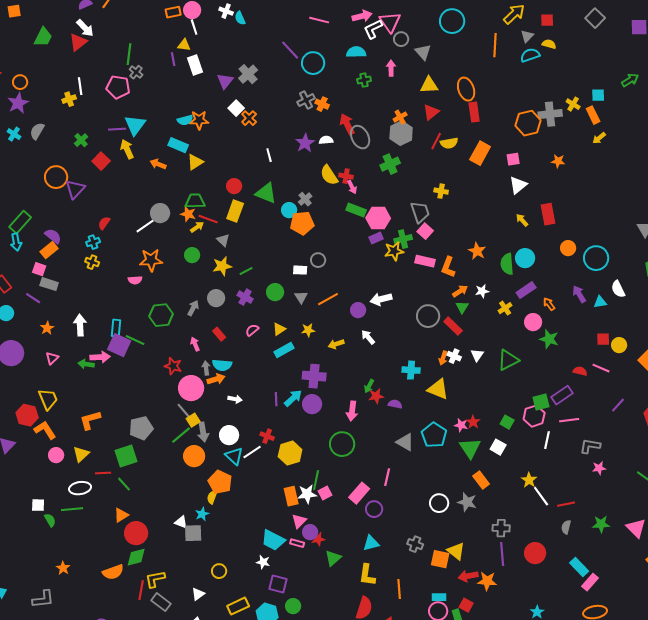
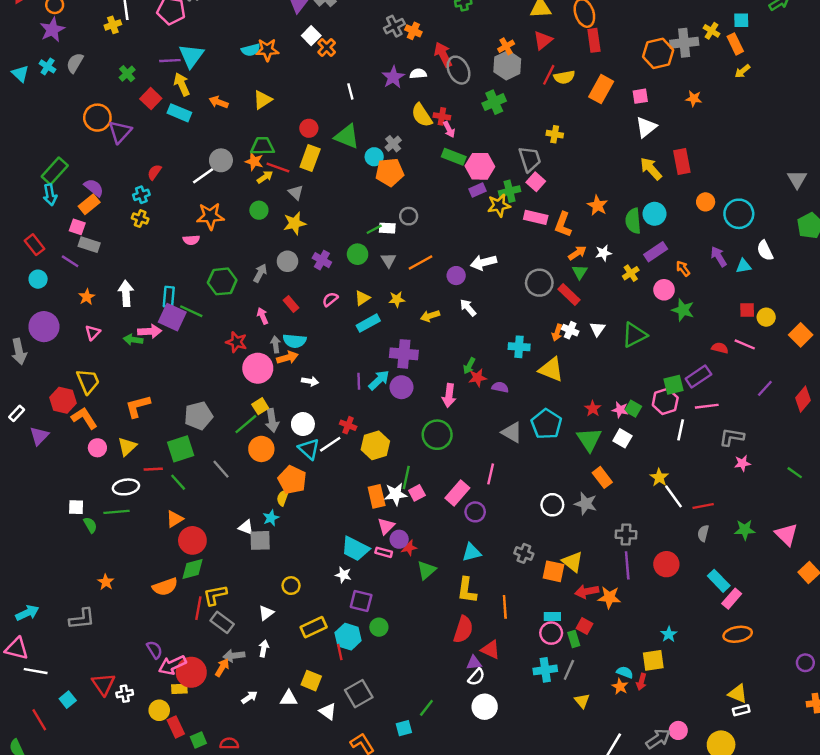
cyan rectangle: (178, 145) -> (179, 113), moved
yellow arrow: (522, 220) -> (651, 169), size x1.5
green line: (246, 271) -> (374, 229), moved
gray line: (184, 411) -> (221, 469), moved
pink star: (461, 425) -> (620, 410), moved

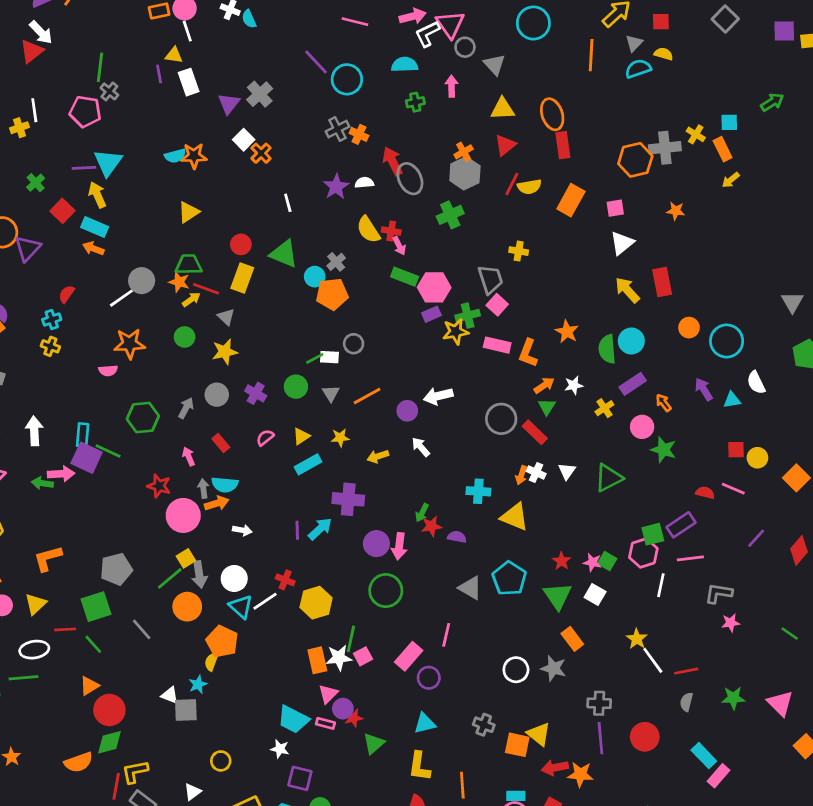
orange arrow: (219, 102) -> (93, 248), moved
purple circle: (401, 387) -> (376, 544), moved

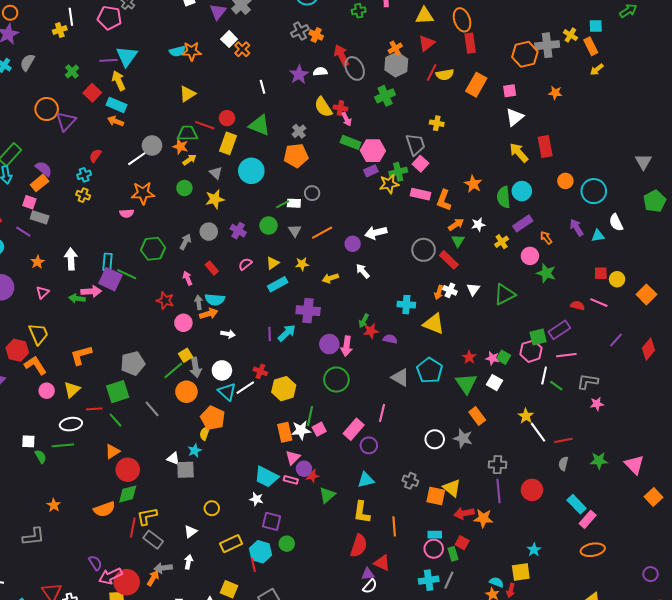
cyan circle: (315, 277) -> (251, 171), moved, size x1.6
red line: (206, 289) -> (205, 125), moved
pink circle: (183, 515) -> (183, 323), size x0.7
green line: (790, 633) -> (556, 386), moved

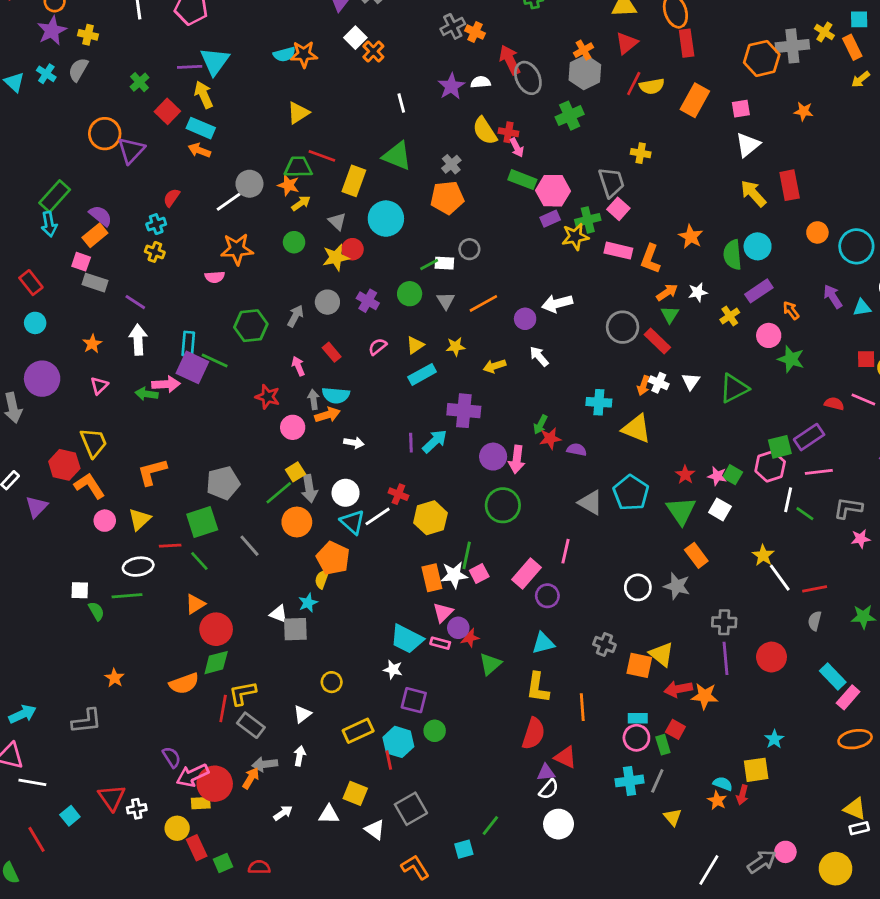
yellow cross: (60, 30) -> (88, 35), moved, turned 32
red circle: (227, 118) -> (352, 249), moved
purple line: (23, 232) -> (135, 302), moved

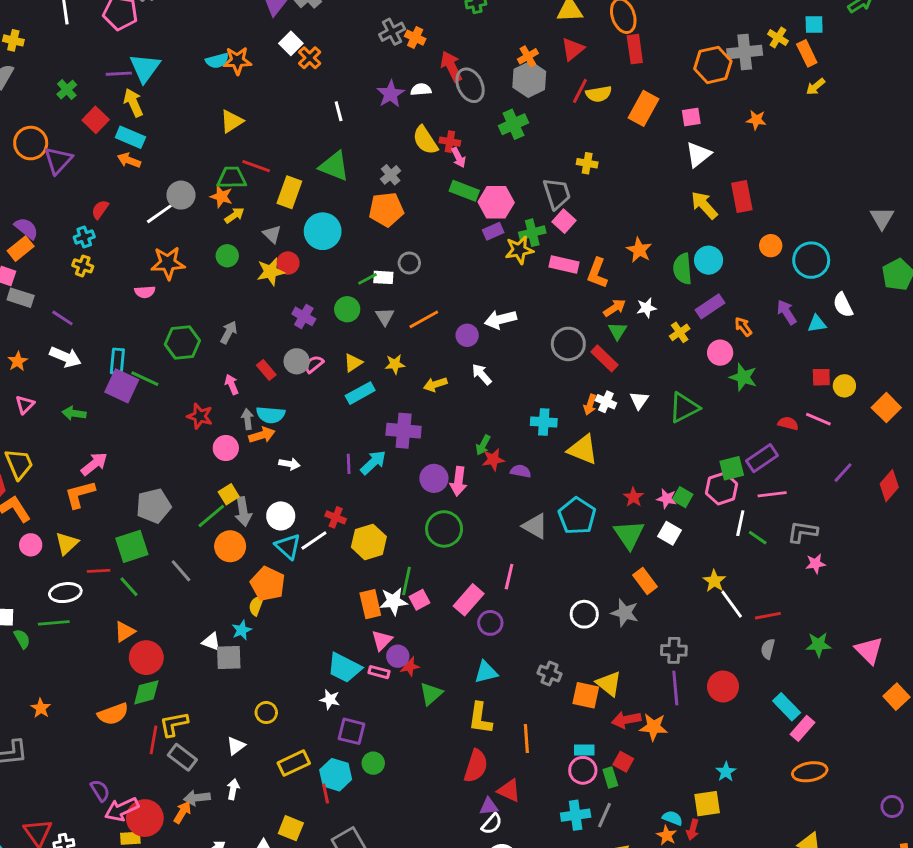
gray circle: (327, 302) -> (297, 361), moved
white arrow: (138, 340) -> (65, 357), turned 116
pink arrow: (166, 384) -> (94, 464), moved, turned -36

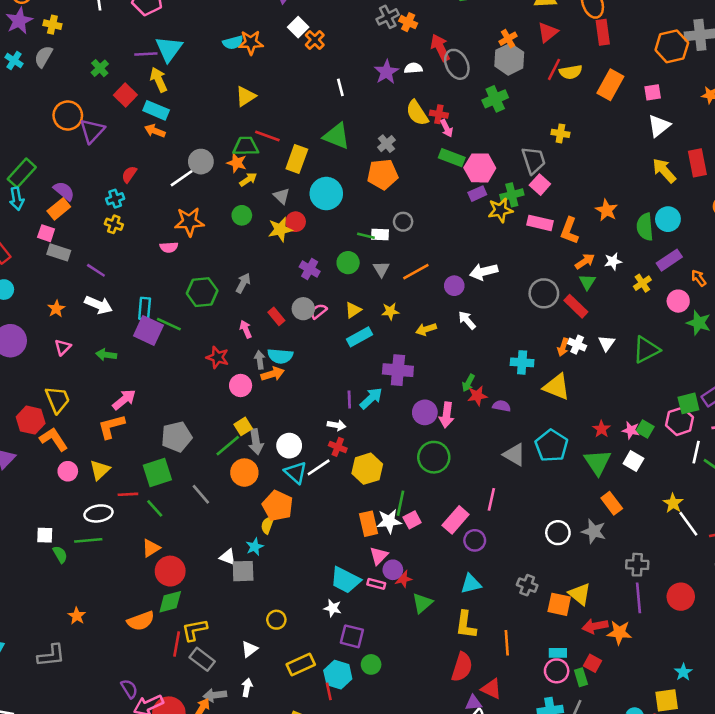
green line: (367, 279) -> (366, 236), turned 42
white arrow: (289, 464) -> (337, 425), moved

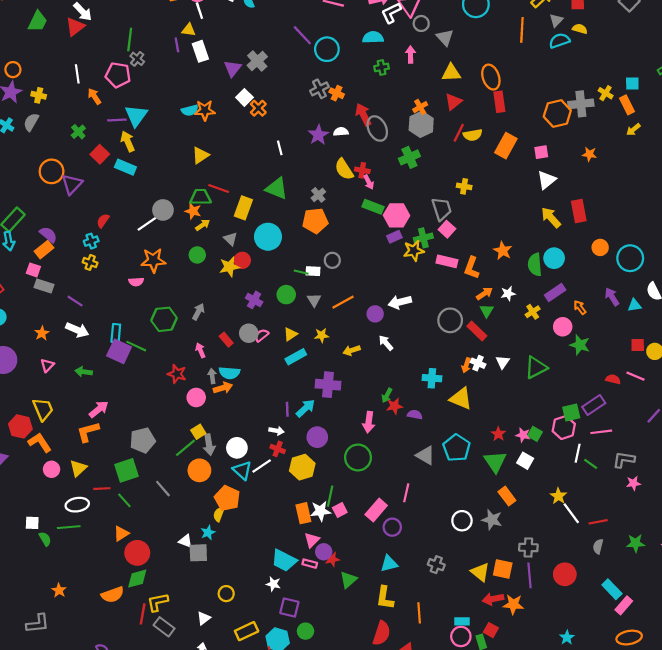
orange arrow: (155, 131) -> (94, 96), moved, turned 35
purple circle: (425, 412) -> (317, 437), moved
orange square: (559, 604) -> (503, 569), moved

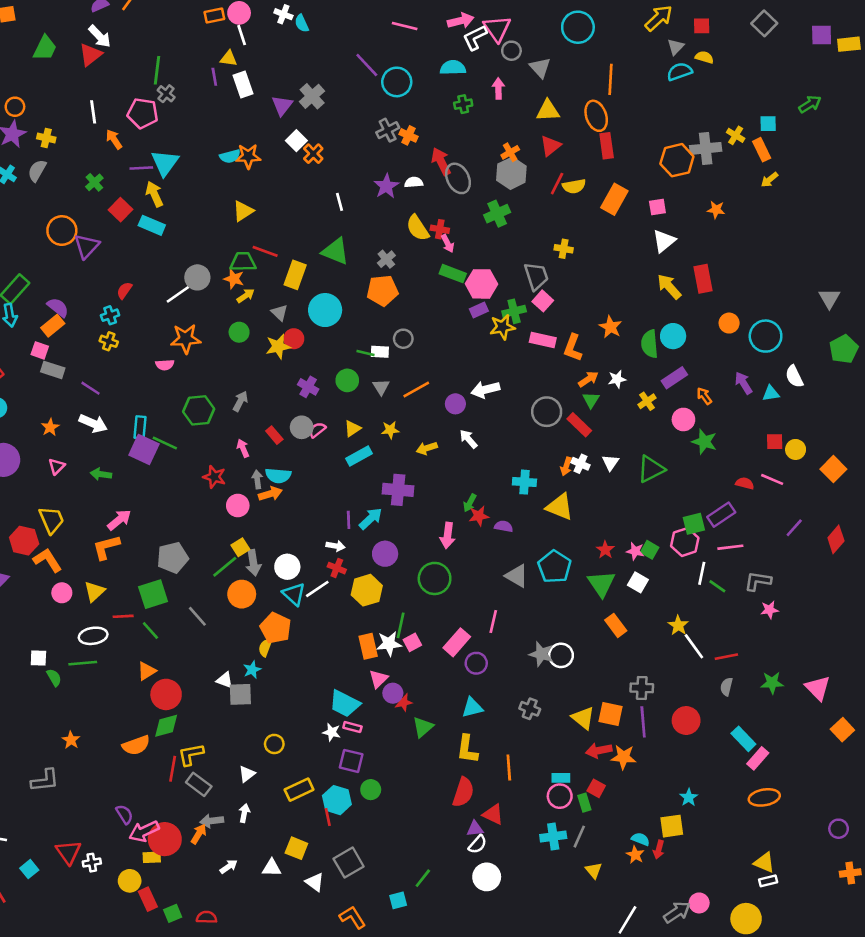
orange line: (522, 30) -> (610, 79), moved
gray star: (492, 520) -> (541, 654), moved
pink rectangle: (310, 564) -> (352, 727), moved

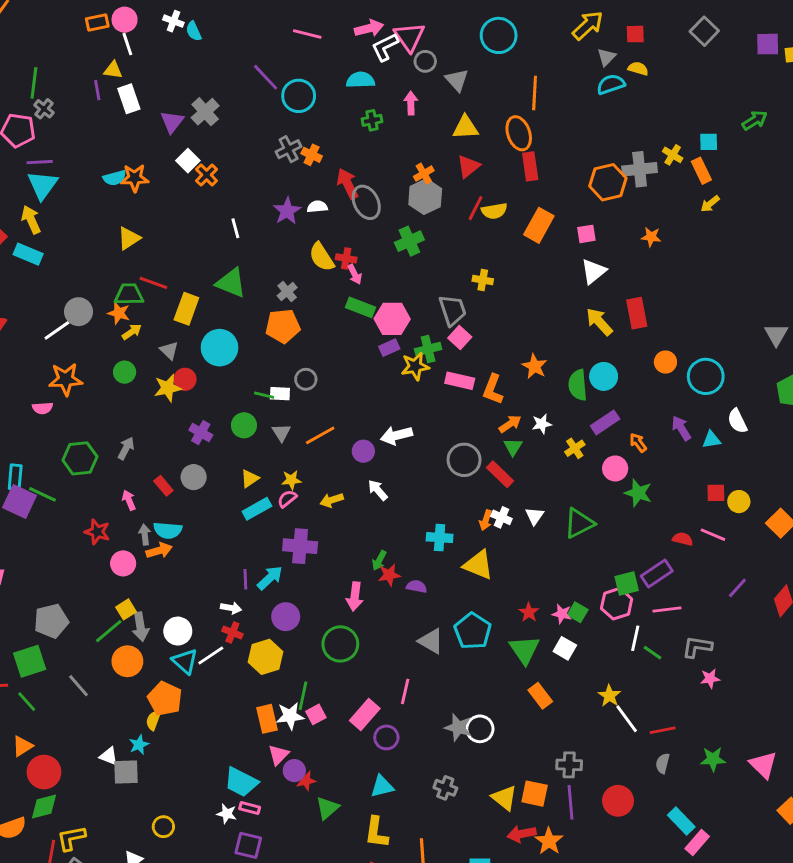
purple line: (141, 168) -> (40, 162), moved
pink semicircle: (317, 430) -> (287, 499), moved
orange star: (624, 757) -> (549, 841), turned 30

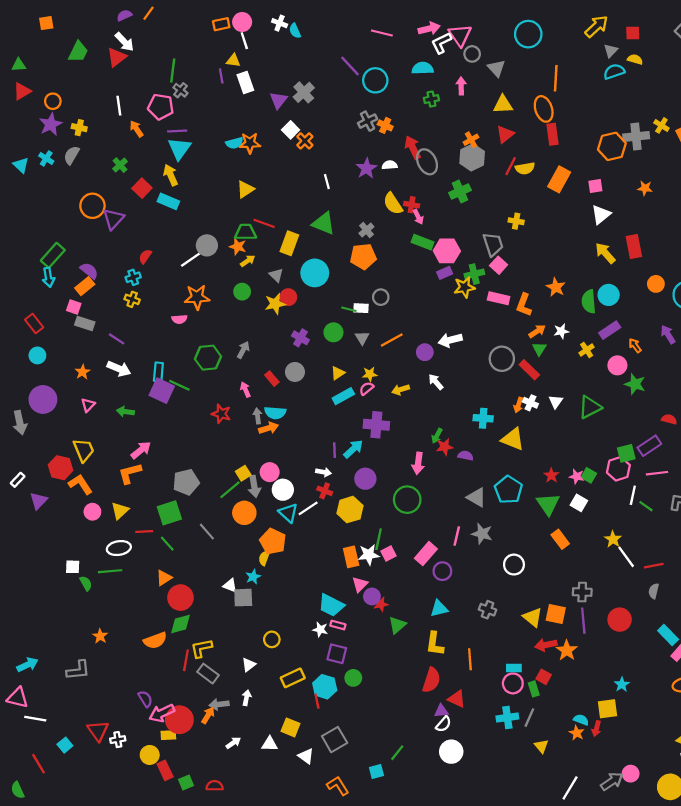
pink circle: (123, 563) -> (270, 472), moved
gray star: (458, 727) -> (482, 534), moved

